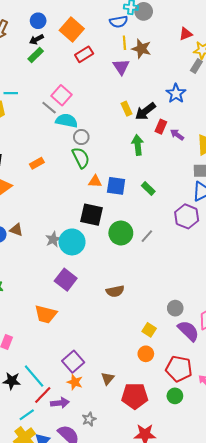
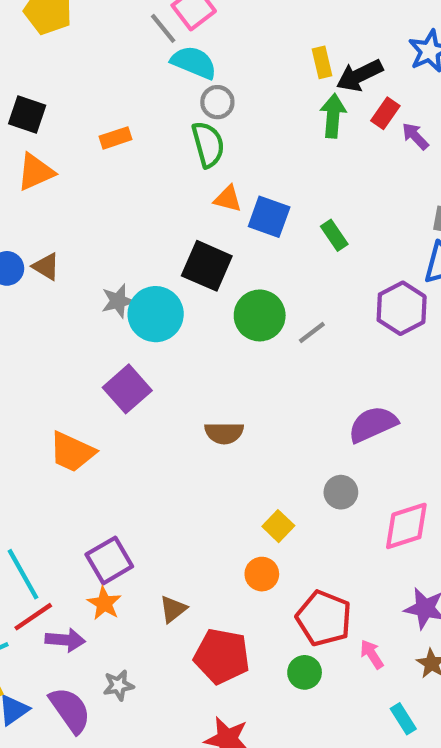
green arrow: (138, 145) -> (333, 116), moved
purple semicircle: (188, 331) -> (373, 424), moved, turned -80

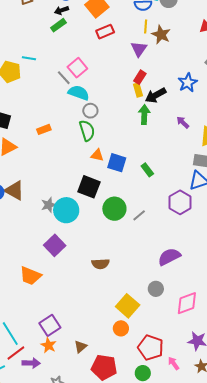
red rectangle: (385, 113) -> (140, 77), moved
brown triangle: (46, 267) -> (14, 190), size x1.5
yellow square: (278, 526) -> (128, 306), size x1.6

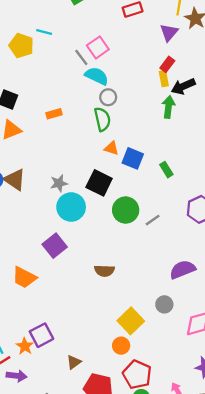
gray star: (49, 205) -> (59, 183), moved
orange star: (49, 345) -> (25, 346), moved
red pentagon: (151, 348) -> (137, 375), moved

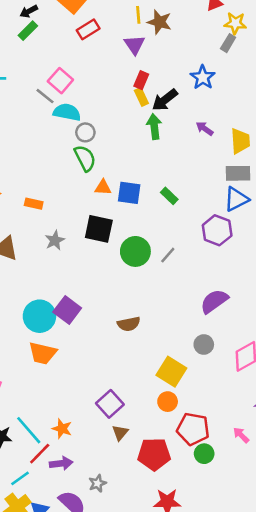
orange rectangle: (54, 114) -> (34, 204), moved, turned 42
cyan circle: (71, 207) -> (39, 316), moved
purple square: (41, 335) -> (110, 404), moved

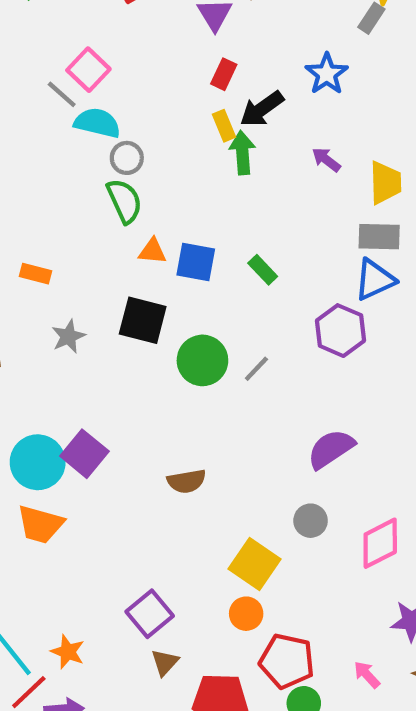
yellow rectangle: (141, 97) -> (224, 126), moved

